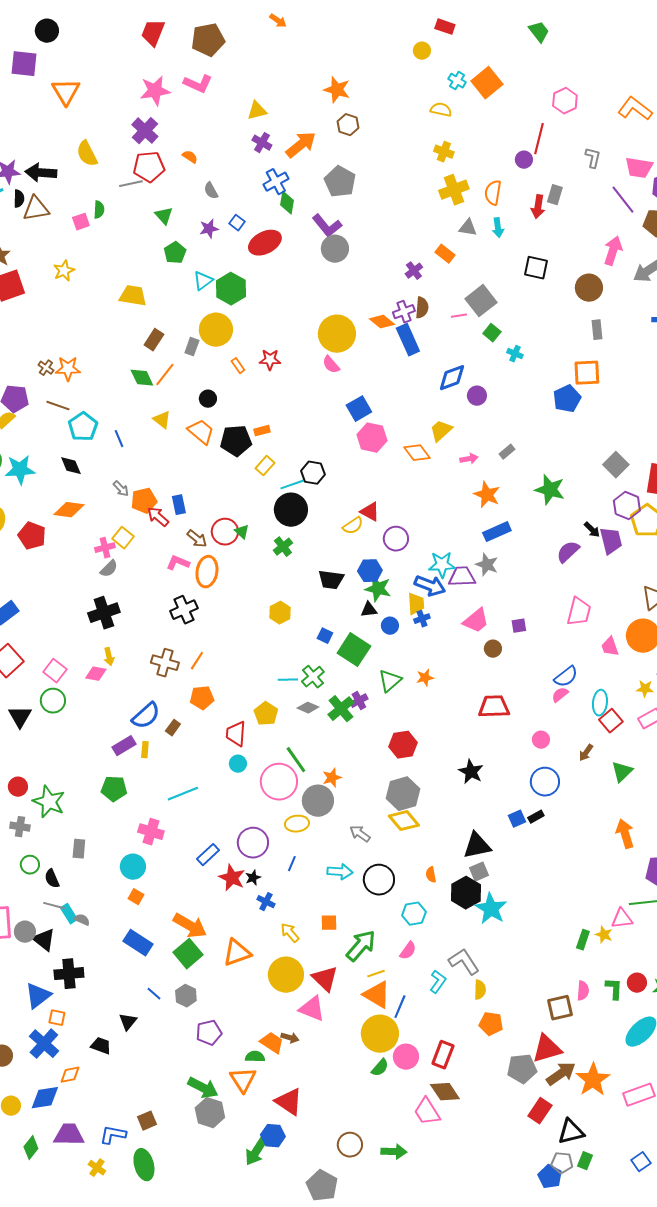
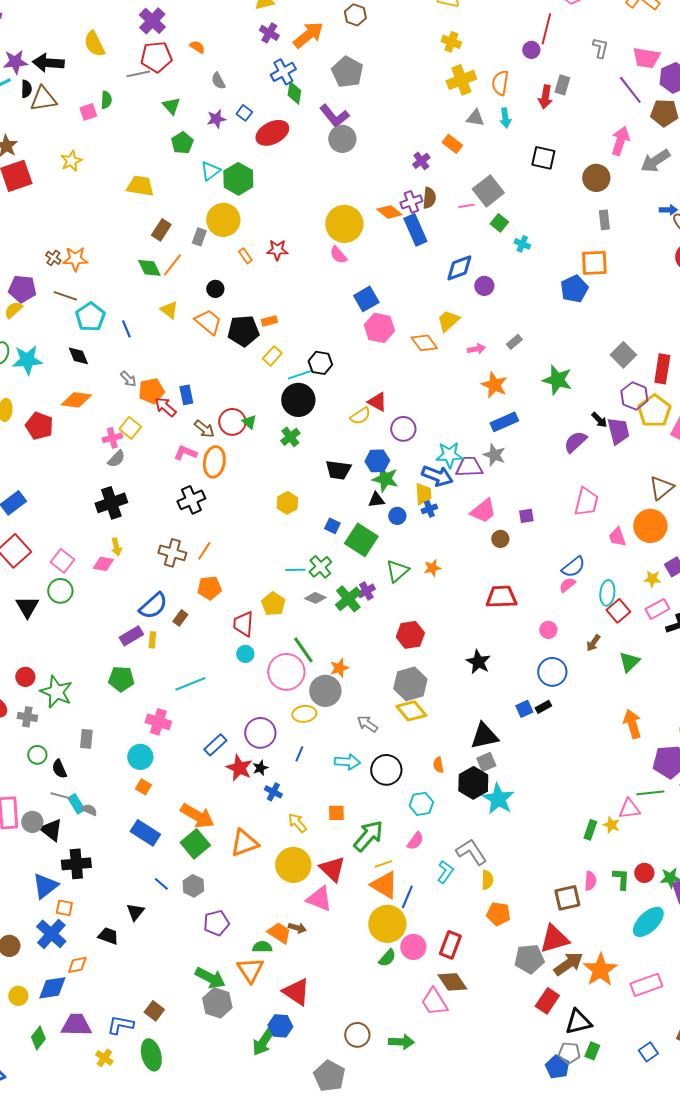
brown square: (147, 1121) -> (154, 1011), turned -30

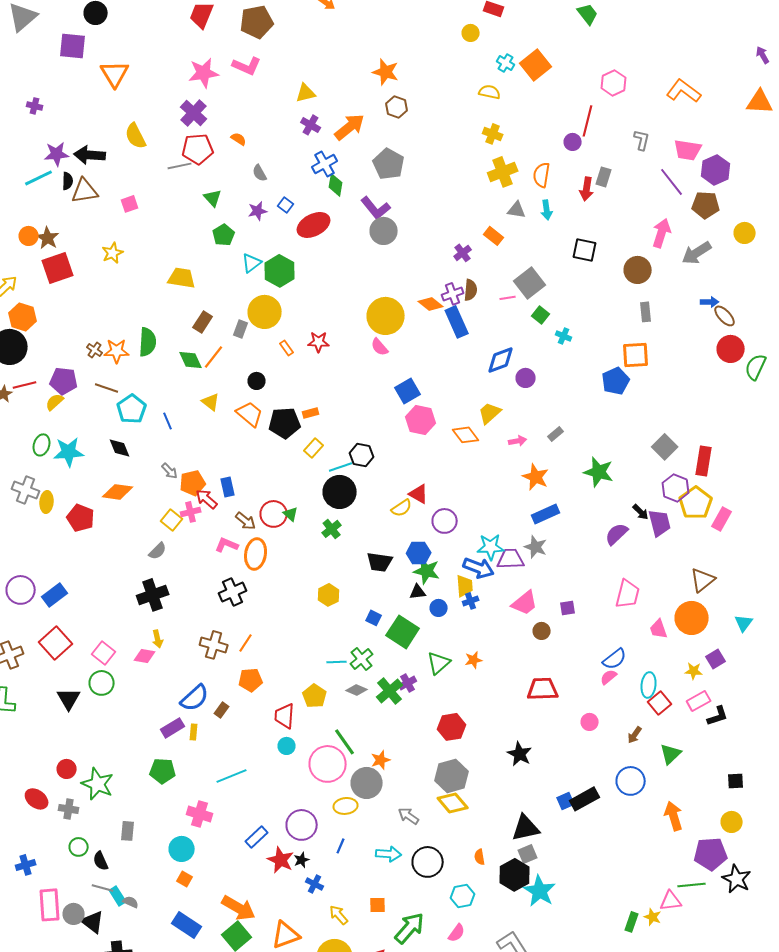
green semicircle: (106, 100) -> (148, 342), moved, size x1.6
pink cross: (112, 438) -> (191, 512), moved
blue circle: (552, 672) -> (631, 781), moved
black rectangle: (543, 707) -> (585, 799), size x1.8

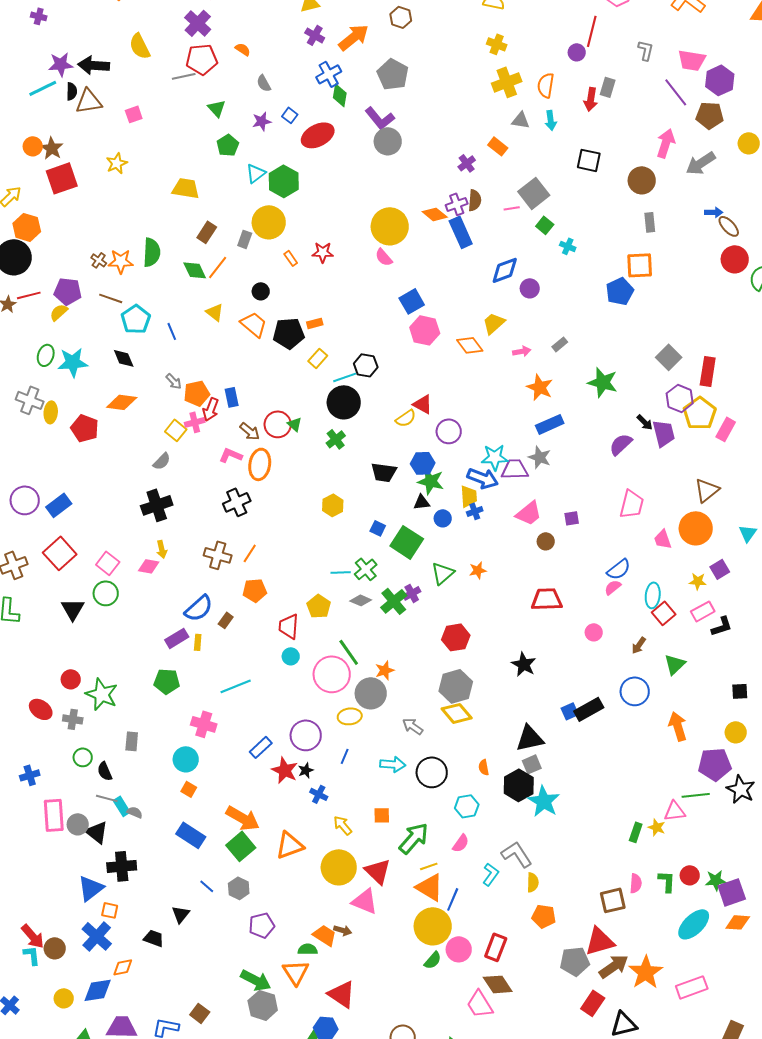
red arrow: (207, 499) -> (211, 409), turned -110

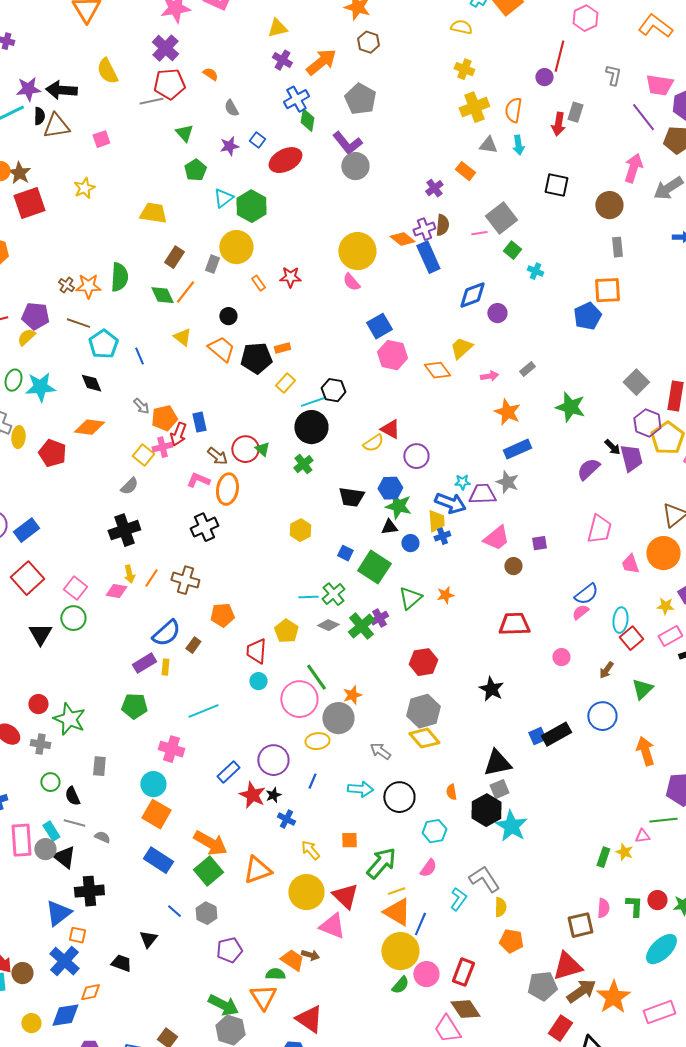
cyan star: (495, 457) -> (462, 482), size x0.6
orange line: (250, 553) -> (151, 578), moved
orange square: (189, 789) -> (156, 814), size x1.8
cyan rectangle: (122, 806) -> (51, 831), moved
pink triangle: (675, 811) -> (642, 836), size x0.7

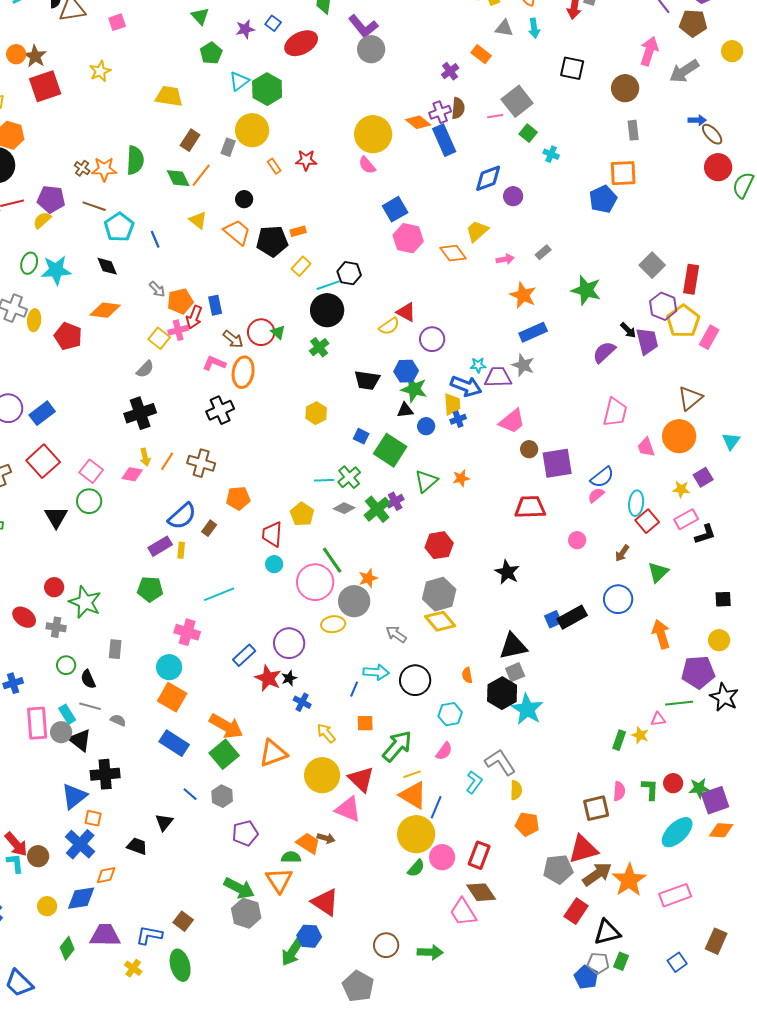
purple square: (539, 543) -> (557, 463), moved, size x2.0
blue line: (312, 781) -> (354, 689), moved

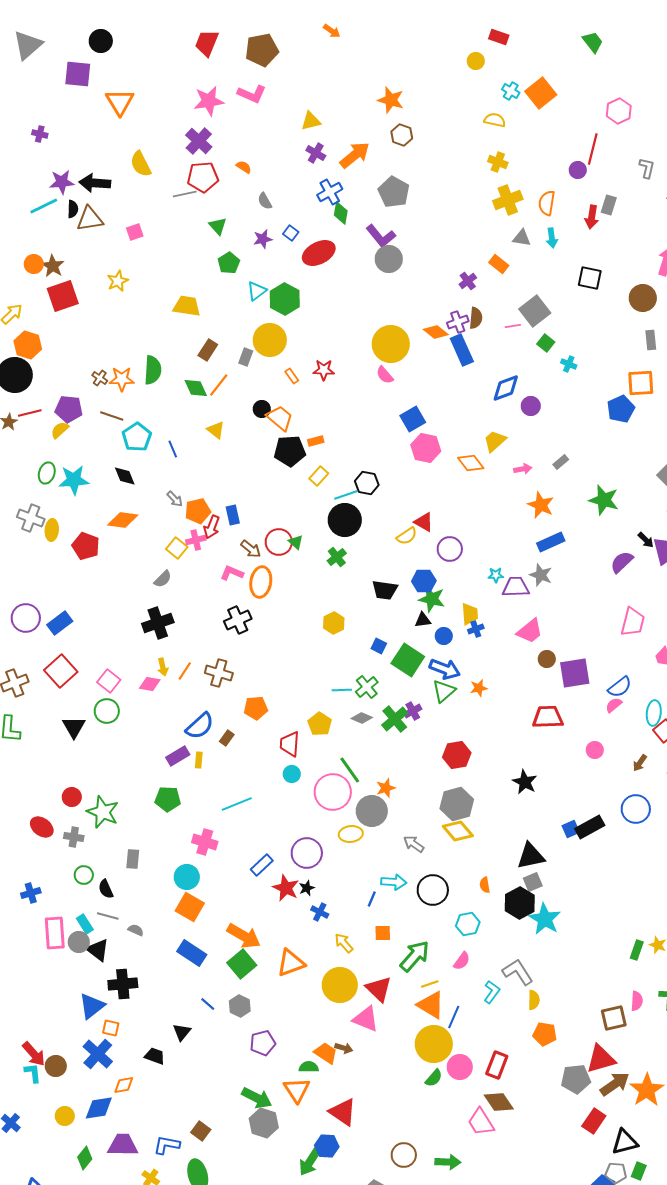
orange trapezoid: (237, 232) -> (280, 418), moved
blue arrow: (466, 386) -> (445, 669), moved

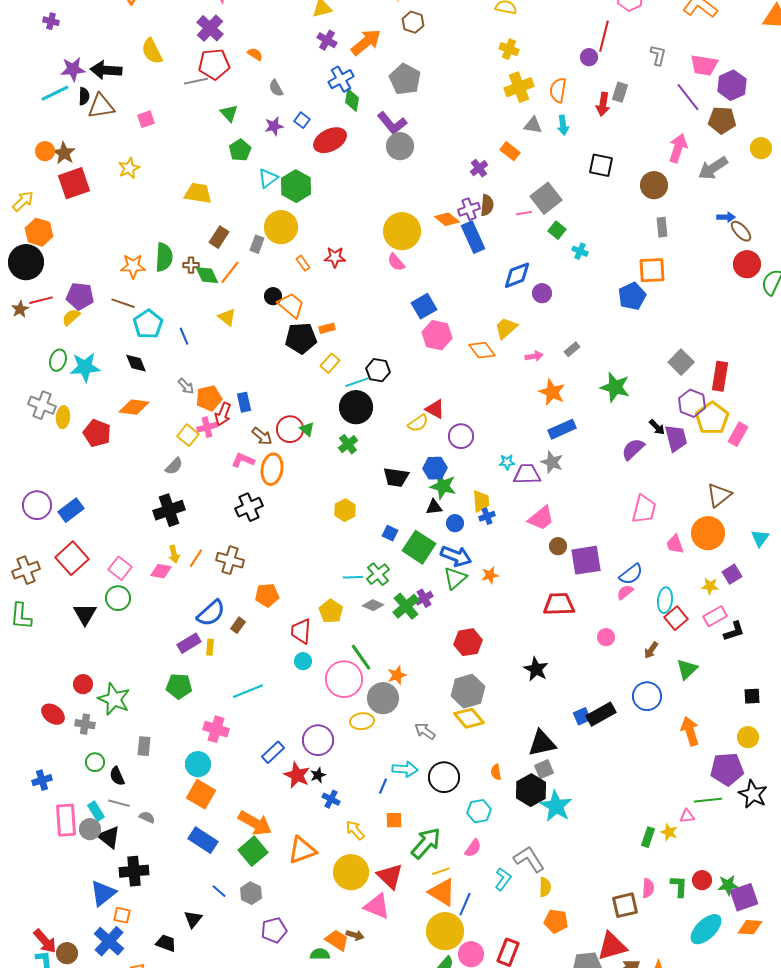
brown cross: (100, 378) -> (191, 265), moved, turned -35

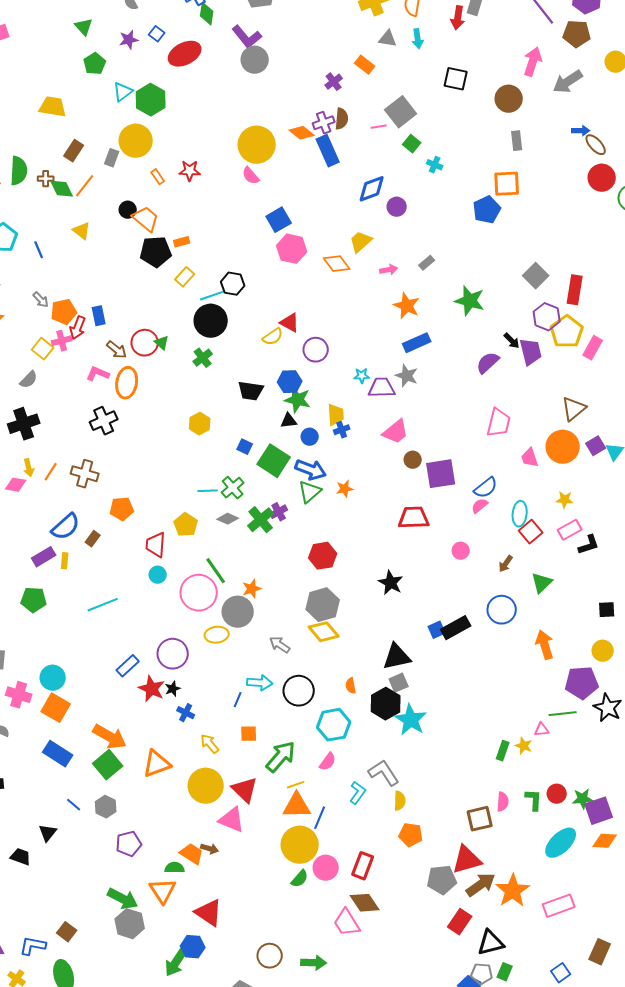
purple square: (732, 574) -> (596, 446), moved
pink cross: (216, 729) -> (19, 695), moved
cyan hexagon: (479, 811) -> (334, 725), size x1.4
orange triangle: (442, 892) -> (297, 806), turned -32

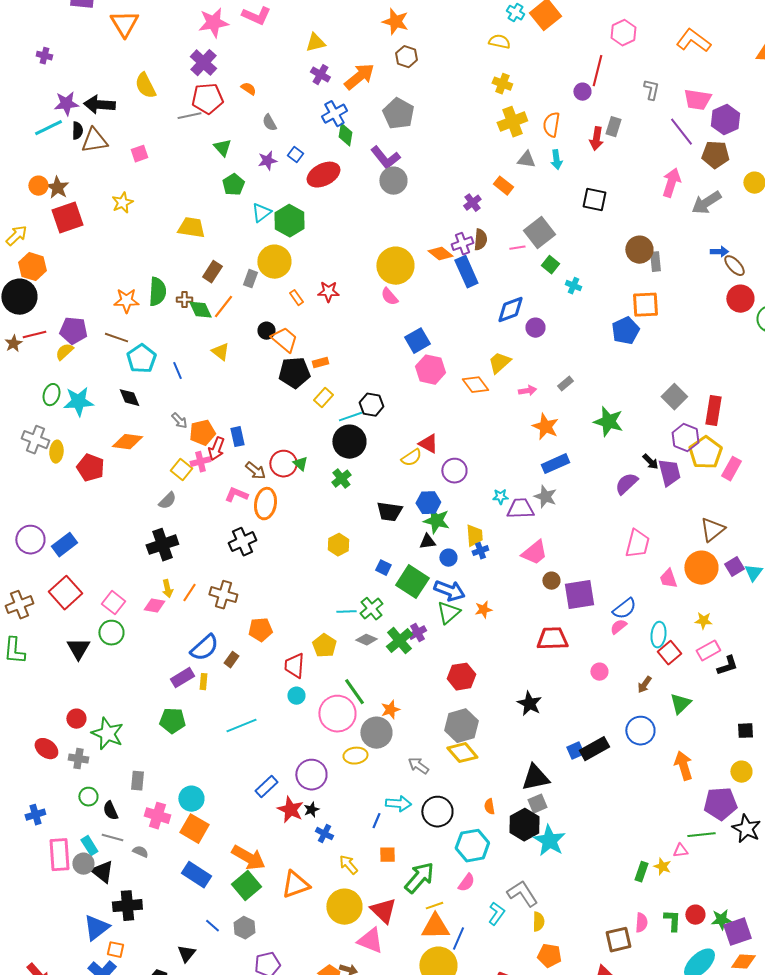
brown circle: (509, 99) -> (639, 250), moved

